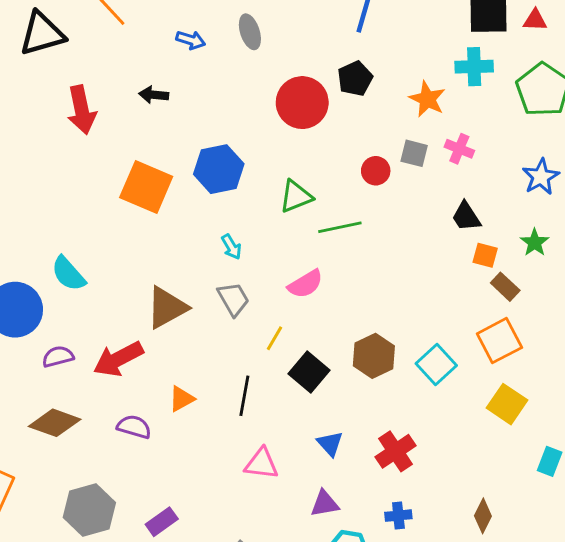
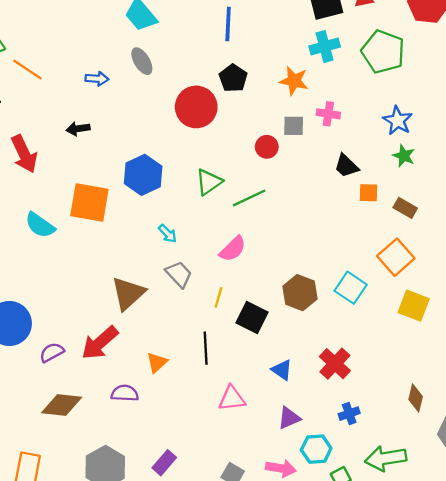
green star: (535, 243) -> (404, 156), moved
cyan semicircle: (68, 274) -> (40, 225), moved
brown rectangle: (505, 287) -> (405, 208), moved

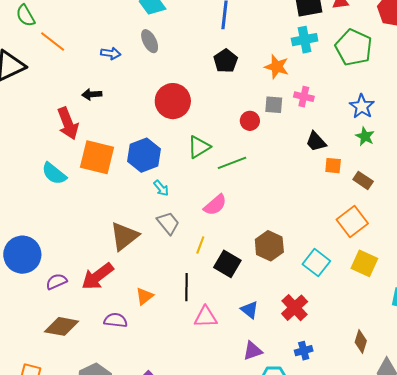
red circle: (196, 107) -> (173, 101), moved
red arrow: (24, 154) -> (68, 123), moved
blue hexagon: (143, 175) -> (144, 155), moved
cyan square: (351, 288) -> (316, 263), moved
pink triangle: (232, 398) -> (206, 317), moved

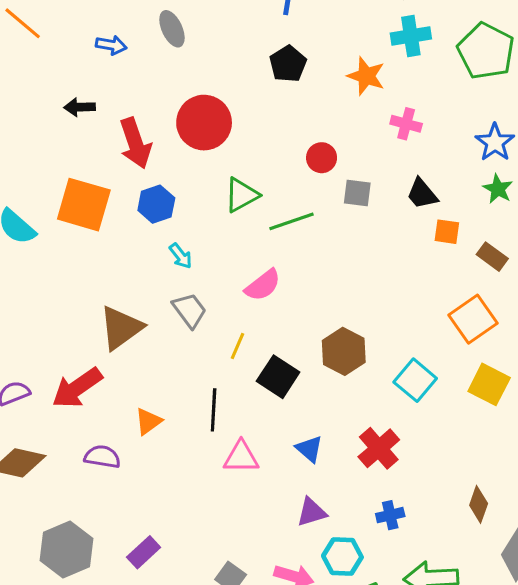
gray square: (274, 105) -> (357, 193), moved
red arrow: (68, 123) -> (135, 143), moved
blue hexagon: (144, 155) -> (156, 204), size x0.7

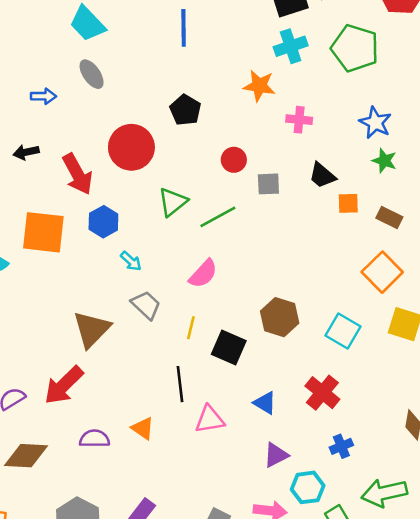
black pentagon: (288, 64) -> (185, 110), moved
orange triangle: (148, 421) -> (143, 428), moved, turned -40

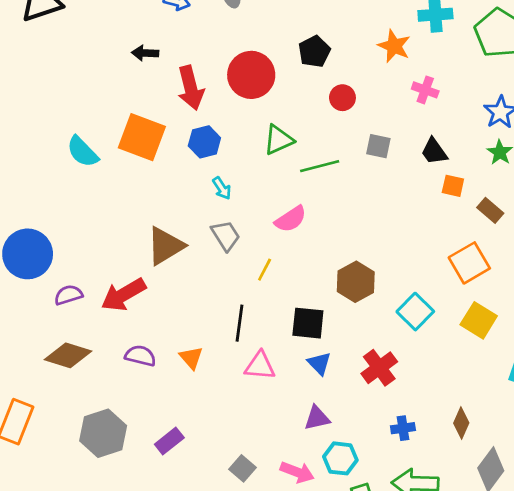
red circle: (234, 160) -> (342, 98), moved
black square: (229, 348) -> (308, 323), moved, turned -32
blue cross: (341, 446) -> (403, 428), moved

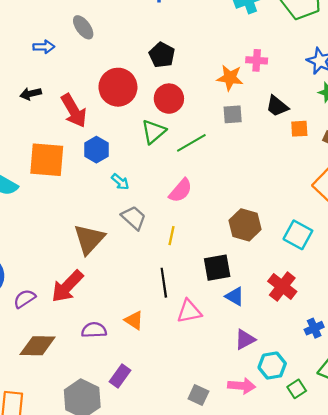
orange star: (394, 46) -> (230, 78), moved
red circle: (342, 98) -> (169, 99), moved, size x1.4
purple rectangle: (169, 441) -> (120, 376), moved

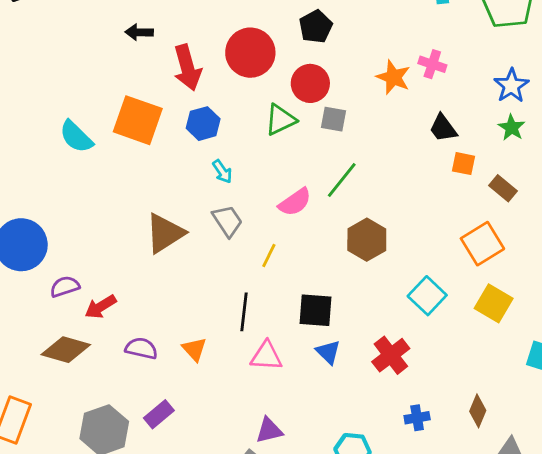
gray square: (233, 114) -> (334, 119), moved
green line: (191, 143) -> (342, 180), moved, turned -36
brown hexagon: (245, 225) -> (367, 240), moved
red arrow: (67, 286) -> (101, 307), moved, size x0.7
purple triangle: (245, 339) -> (269, 430), moved

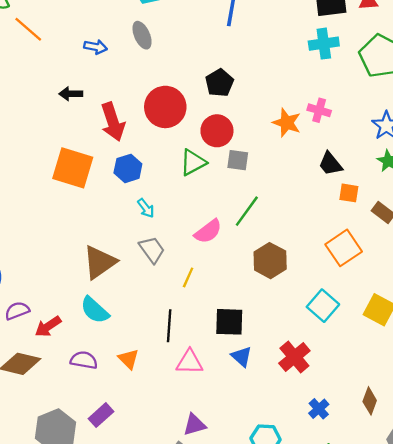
cyan semicircle: (76, 137) -> (95, 310), moved
orange square: (482, 244) -> (344, 248), moved
blue cross: (417, 418) -> (319, 409), turned -30

